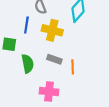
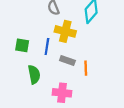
blue line: (26, 25) -> (47, 46), moved
green semicircle: (28, 64) -> (34, 75), moved

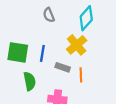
yellow cross: (65, 31) -> (77, 45), moved, turned 36
green square: (22, 45) -> (18, 52), size x1.5

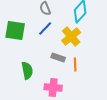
green square: (18, 52) -> (15, 30), moved
blue line: (42, 53) -> (45, 28), moved, turned 35

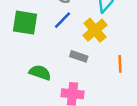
orange line: (75, 64) -> (120, 64), moved
green semicircle: (27, 70) -> (40, 73), turned -60

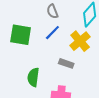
green semicircle: (40, 73) -> (33, 77), turned -102

